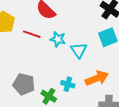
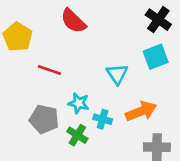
red line: (32, 34) -> (49, 70), moved
cyan star: (58, 39) -> (79, 103), moved

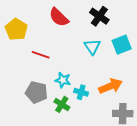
black cross: (158, 20) -> (99, 16), moved
cyan triangle: (117, 74) -> (92, 47), moved

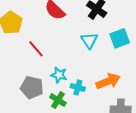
red line: (41, 55) -> (36, 49), turned 30

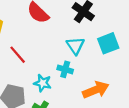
cyan cross: (78, 88) -> (65, 69), moved

